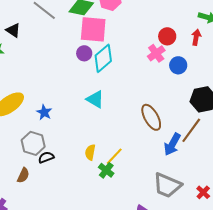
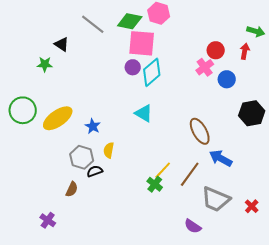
brown line: (191, 130) -> (190, 174), moved
blue arrow: (172, 144) -> (221, 158), turned 90
yellow semicircle: (90, 152) -> (109, 150), moved

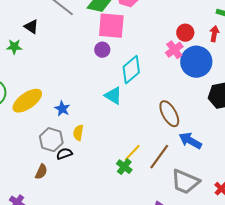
cyan diamond: (152, 72) -> (131, 70), moved
blue circle: (227, 79) -> (196, 62), size x1.8

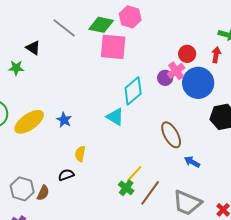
purple circle: (102, 50) -> (165, 78), moved
blue star: (62, 109) -> (64, 120), moved
gray hexagon: (51, 140) -> (22, 189), moved
blue arrow: (190, 141) -> (192, 162), size x0.7
brown line: (159, 157) -> (150, 193), moved

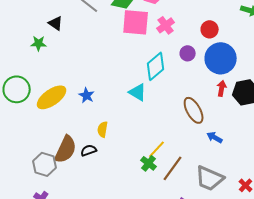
red arrow: (216, 55) -> (222, 88), moved
pink cross: (176, 71) -> (166, 25), moved
brown semicircle: (43, 193) -> (66, 149), moved, size x1.8

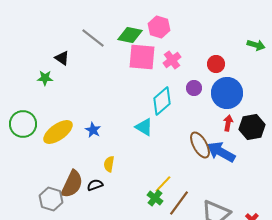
blue arrow: (215, 137) -> (221, 152), moved, size x1.8

